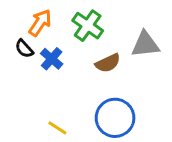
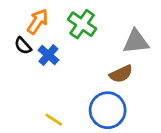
brown semicircle: (108, 63) -> (121, 74), moved

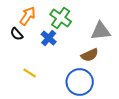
blue cross: (48, 55) -> (49, 38), moved
yellow line: (54, 120) -> (30, 73), moved

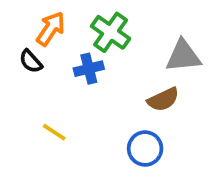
blue cross: (49, 38) -> (89, 69), turned 35
blue circle: (80, 82) -> (145, 148), size x0.7

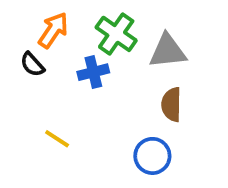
gray triangle: (183, 56) -> (168, 51), moved
brown semicircle: (163, 99) -> (171, 104), turned 116

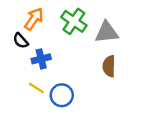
blue cross: (93, 72) -> (41, 59), moved
blue circle: (152, 156) -> (62, 95), moved

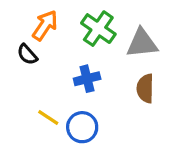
blue cross: (41, 59) -> (87, 79), moved

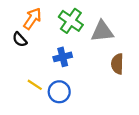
brown semicircle: (145, 88) -> (117, 64), moved

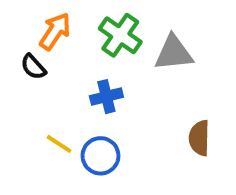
brown semicircle: (117, 64) -> (199, 138), moved

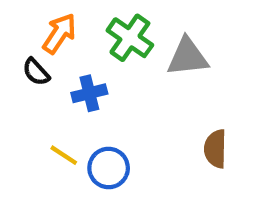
blue cross: (106, 97) -> (89, 93), moved

